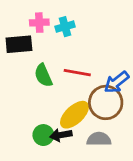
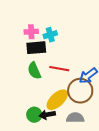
black rectangle: (19, 44) -> (36, 48), moved

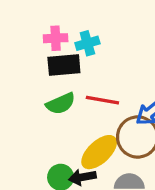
green semicircle: (34, 71) -> (61, 104), turned -90

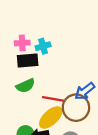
red line: (102, 100) -> (53, 99), moved

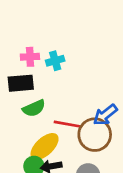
black rectangle: (28, 60) -> (21, 83), moved
yellow ellipse: (51, 118) -> (45, 147), moved

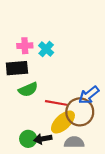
cyan cross: (55, 61) -> (46, 49), turned -32
yellow ellipse: (45, 147) -> (63, 122), moved

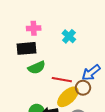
cyan cross: (46, 49) -> (69, 36), moved
brown circle: (80, 112) -> (83, 88), size x0.6

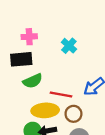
brown circle: (83, 88) -> (73, 114), moved
yellow ellipse: (68, 97) -> (45, 110), moved, turned 40

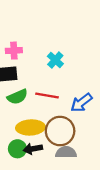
red line: (61, 95) -> (47, 96), moved
brown circle: (73, 114) -> (60, 131), size x1.6

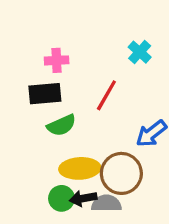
cyan cross: (55, 60) -> (140, 52), moved
red line: (47, 96) -> (106, 95), moved, turned -70
gray semicircle: (66, 152) -> (106, 203), moved

